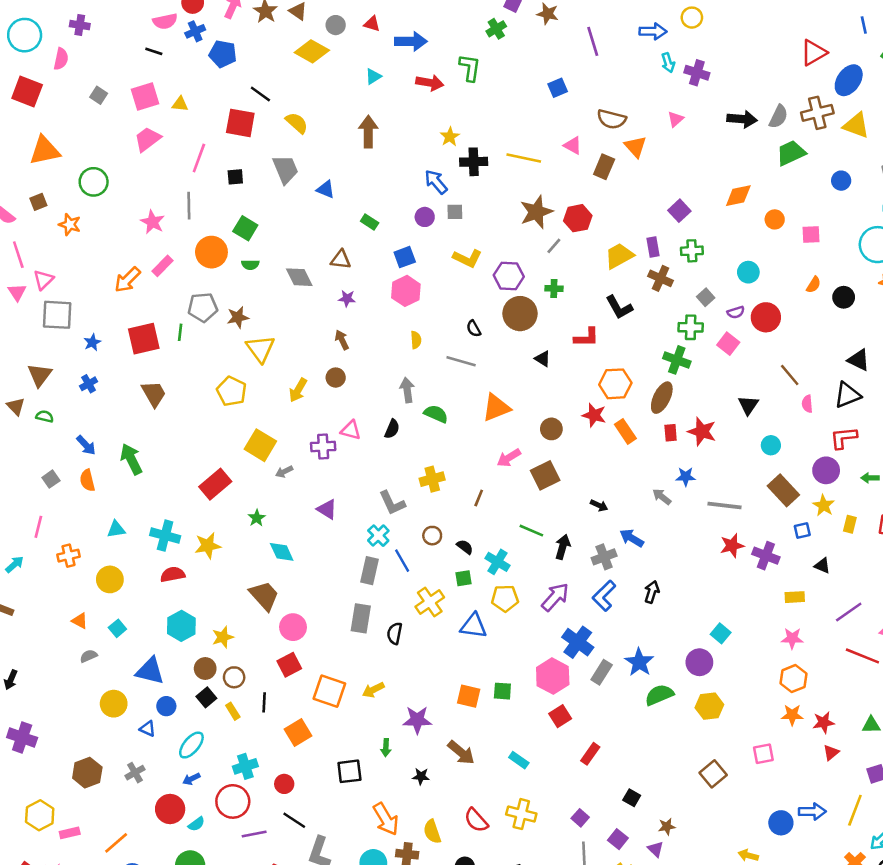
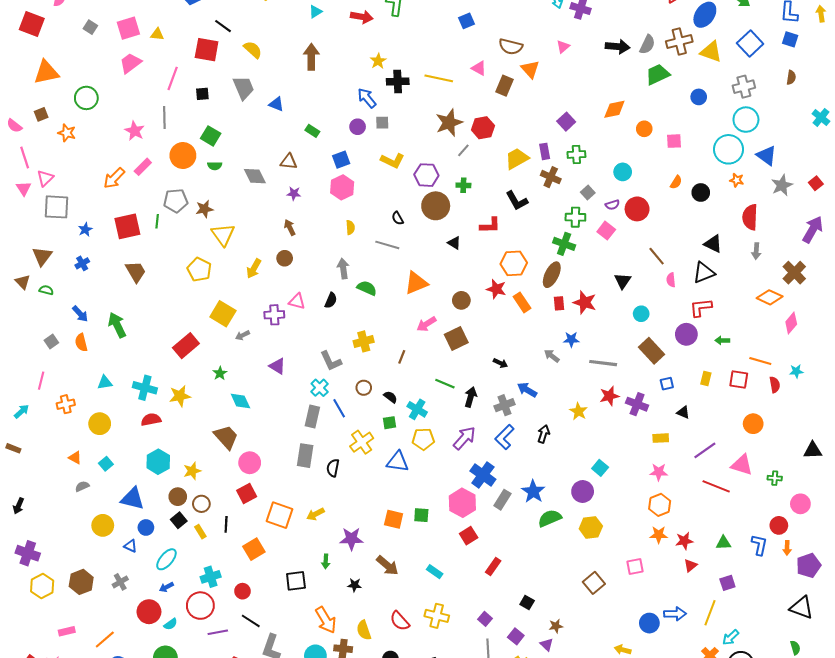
yellow star: (824, 505) -> (578, 411), moved
yellow hexagon: (40, 815) -> (42, 586), moved

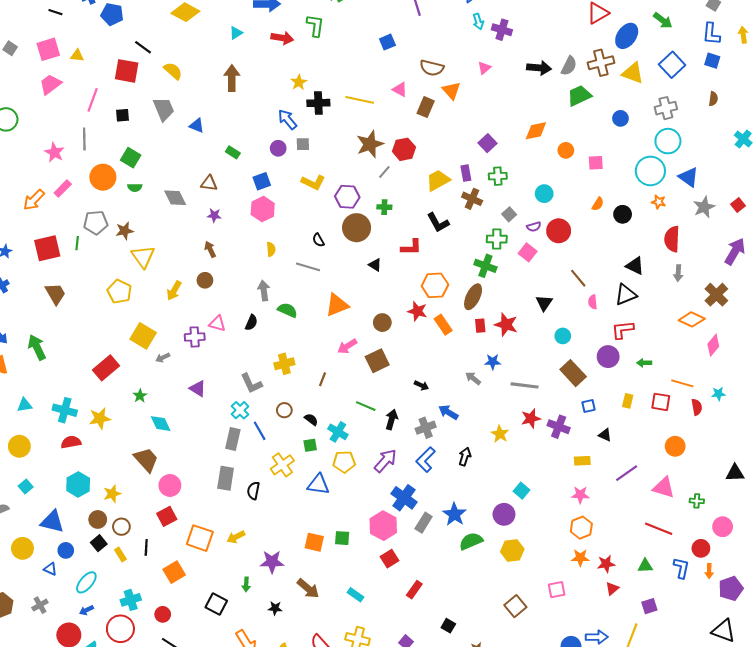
red line: (716, 486) -> (659, 529), moved
black square: (296, 581) -> (216, 604), turned 35

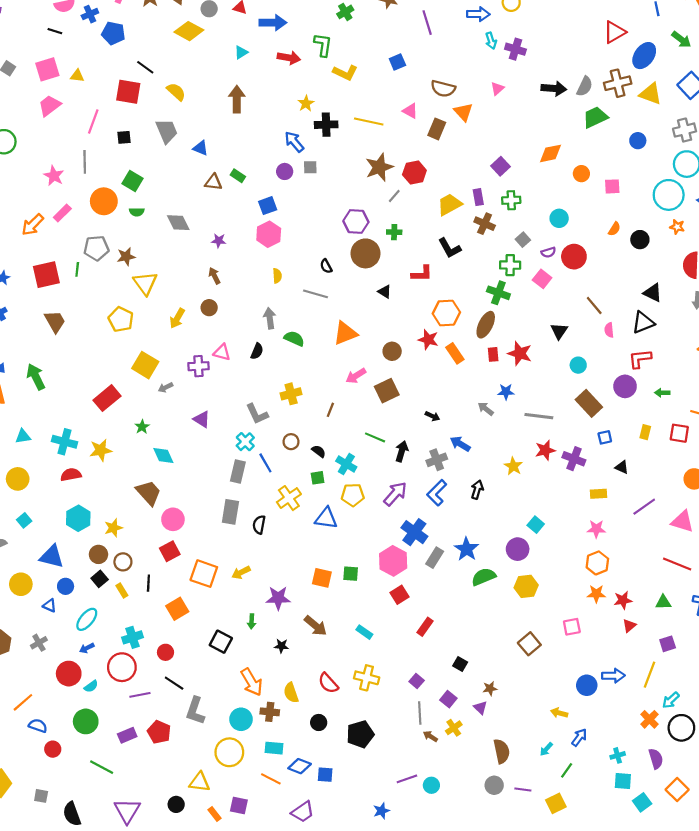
yellow L-shape: (313, 182) -> (345, 73), moved
brown triangle: (209, 183) -> (213, 182), moved

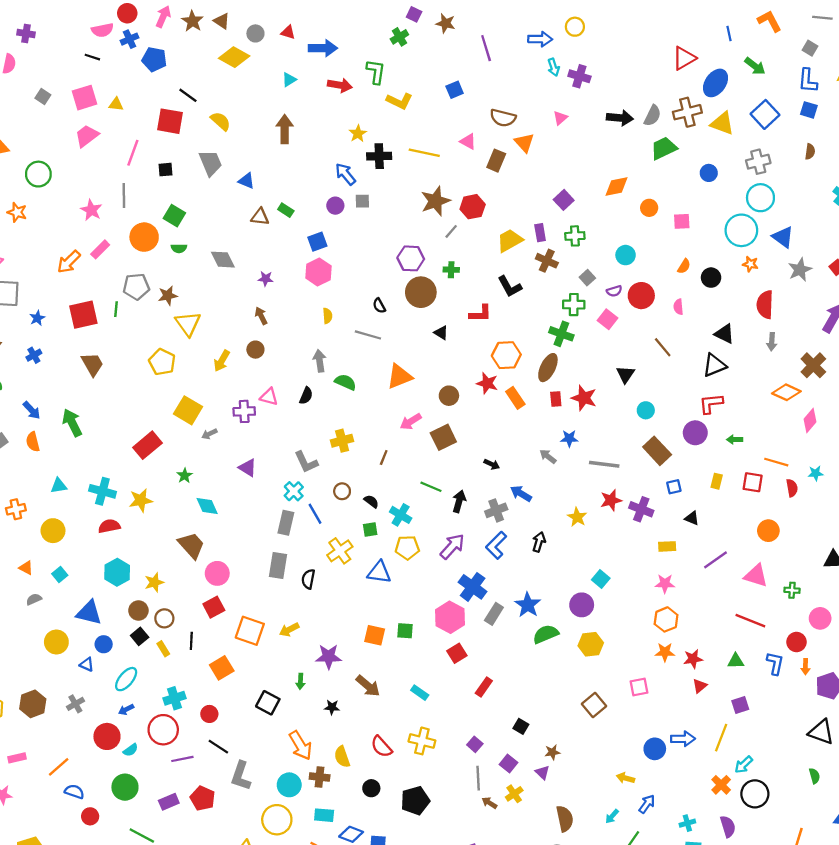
pink semicircle: (609, 330) -> (678, 307), moved

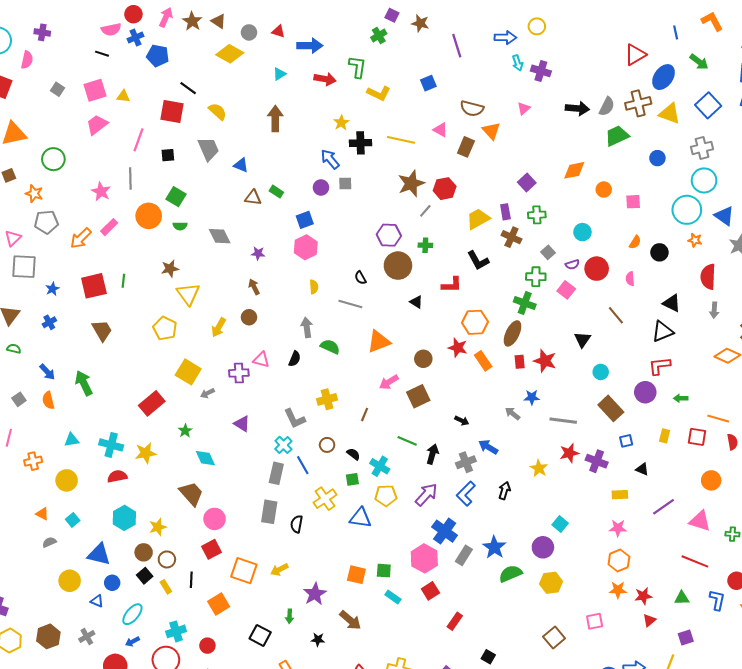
gray pentagon: (136, 287) -> (46, 222), moved
purple star: (329, 657) -> (315, 594), turned -30
cyan rectangle: (420, 693) -> (393, 597), moved

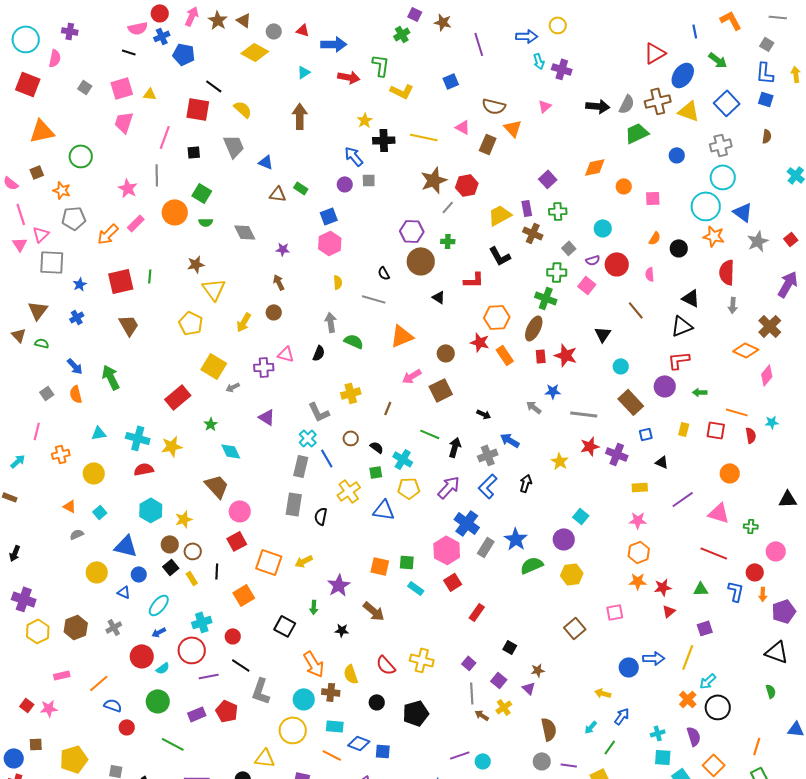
pink trapezoid: (97, 125) -> (124, 122), turned -35
orange star: (695, 240) -> (714, 236), size x1.5

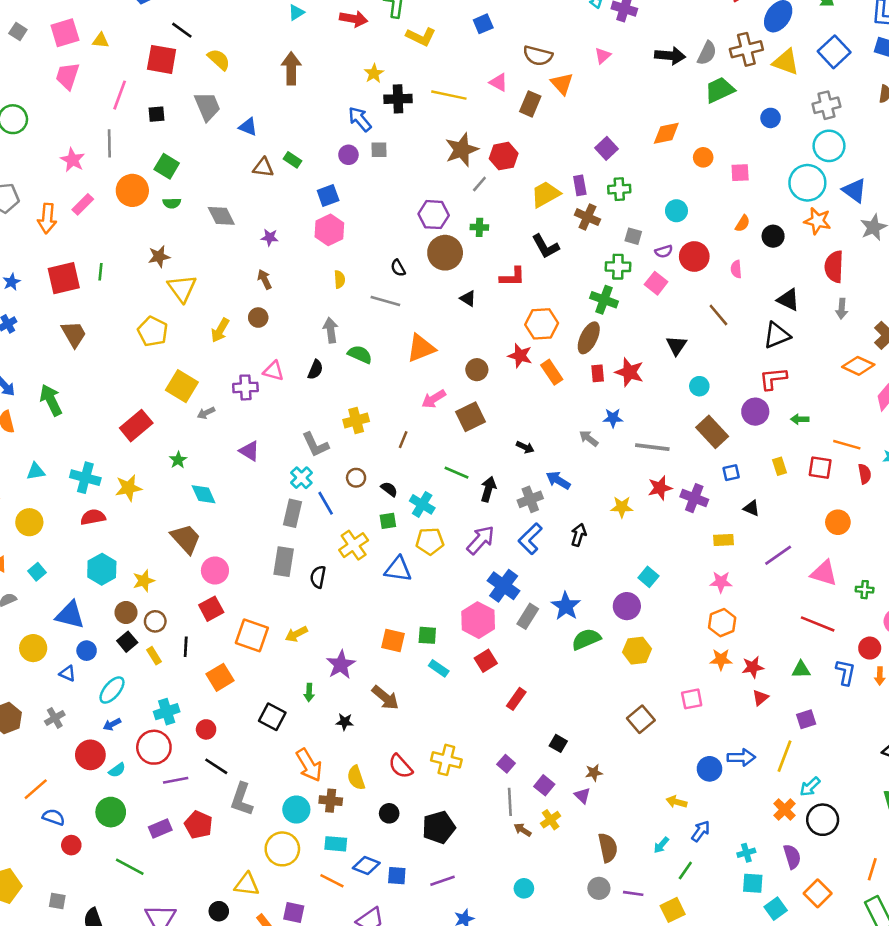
orange arrow: (108, 234) -> (47, 218), turned -40
gray square: (569, 248) -> (633, 236), turned -32
yellow rectangle: (684, 429) -> (779, 466), turned -32
yellow star: (560, 461) -> (622, 507), turned -30
purple line: (460, 755) -> (443, 881), moved

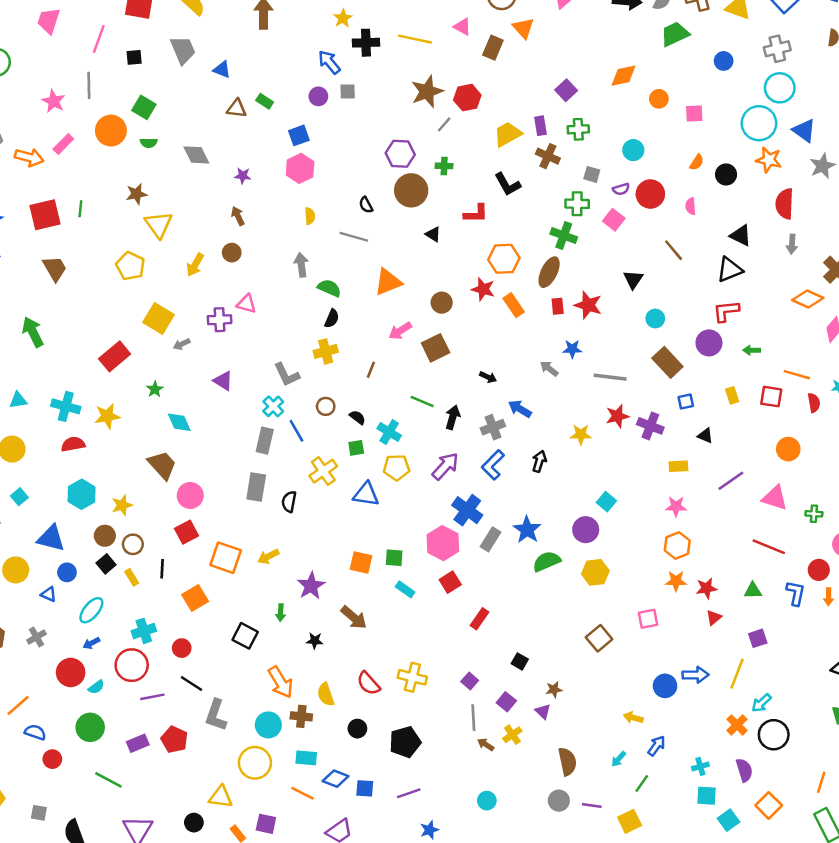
orange arrow: (47, 218) -> (29, 157), turned -80
black semicircle: (315, 370) -> (332, 319), moved

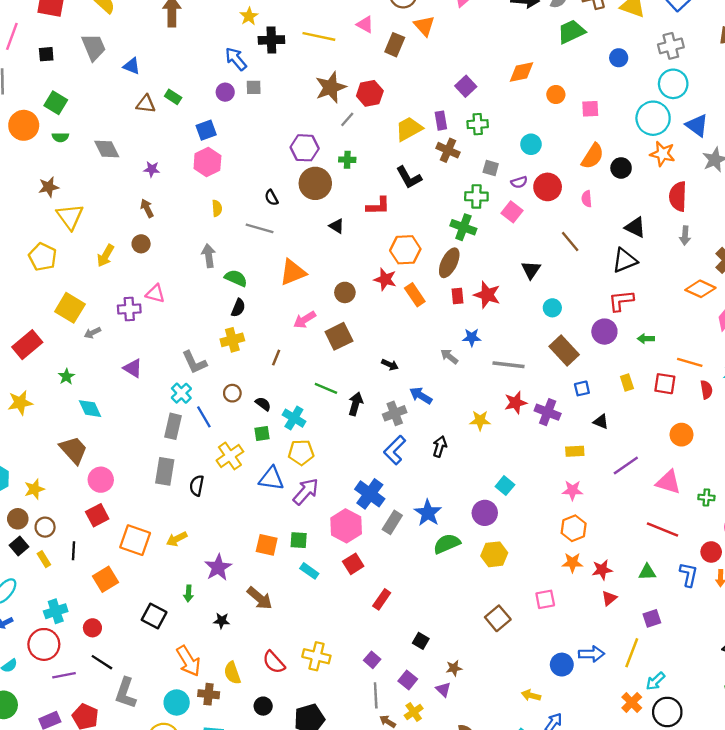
orange semicircle: (697, 162) -> (593, 156), size x1.6
purple arrow: (445, 466) -> (306, 492), moved

